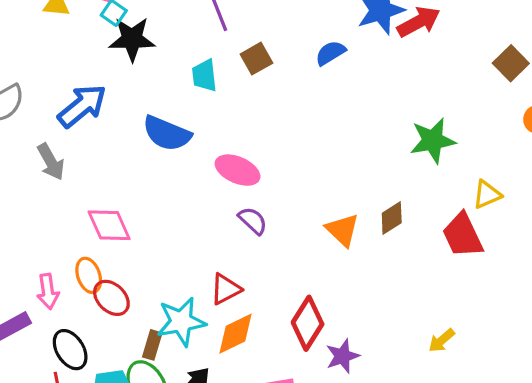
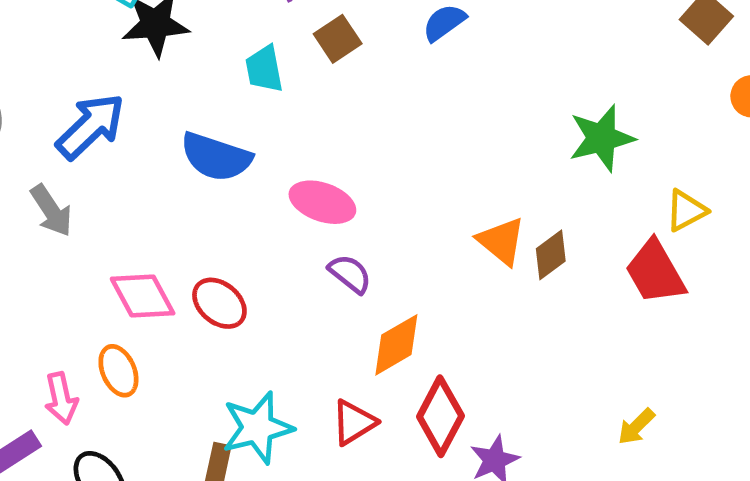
orange triangle: (342, 230) -> (501, 241), moved
red triangle: (226, 289) -> (354, 422), moved
red ellipse: (111, 298) -> (219, 303), moved
orange diamond: (236, 334) -> (396, 345), moved

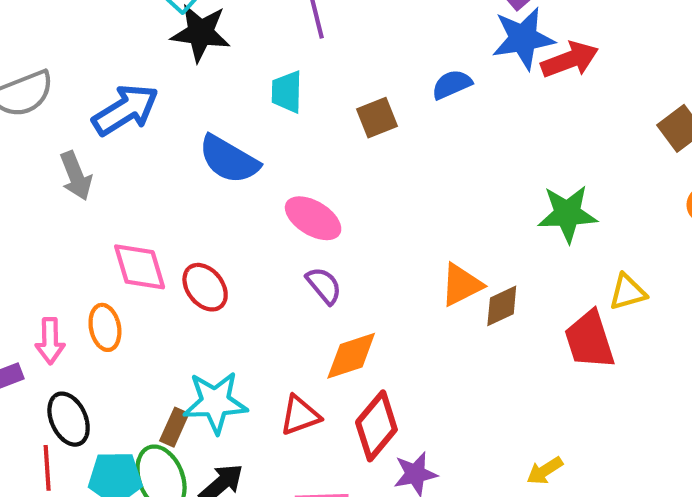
brown square: (338, 39) -> (377, 118), moved
orange triangle: (501, 241) -> (461, 285), turned 42

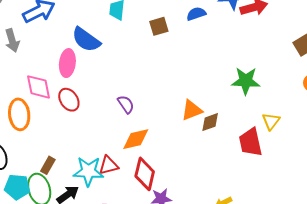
pink ellipse: (313, 218) -> (67, 63), moved, turned 60
yellow triangle: (628, 292) -> (271, 121), turned -42
orange ellipse: (105, 327) -> (19, 114), size x1.4
cyan star: (215, 402) -> (88, 171), moved
red diamond: (376, 426) -> (145, 174), turned -32

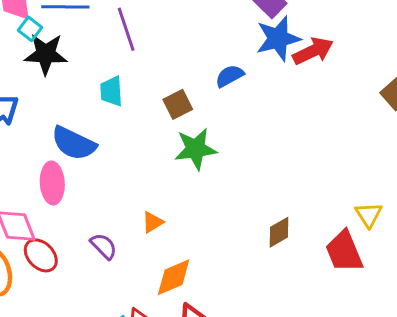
green star: (246, 81) -> (196, 149), moved
red ellipse: (69, 100) -> (41, 255), moved
purple semicircle: (126, 104) -> (104, 246), moved
orange triangle: (192, 110) -> (153, 222), moved, size x0.7

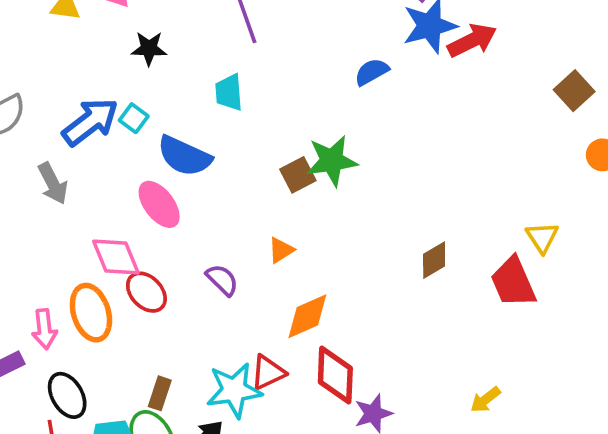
cyan square: (30, 29) -> (134, 118), moved
black star: (46, 54) -> (149, 48), size x0.7
brown square: (178, 104) -> (298, 175), moved
pink ellipse: (52, 183) -> (159, 204), turned -33

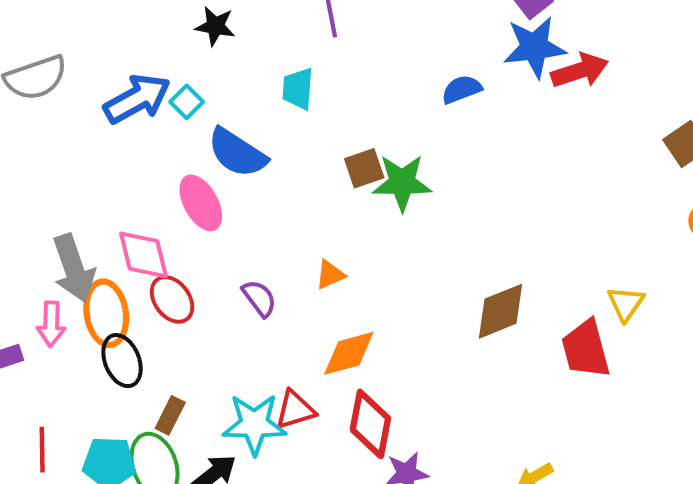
brown square: (298, 175) -> (364, 168), moved
gray arrow: (53, 183) -> (74, 268), moved, size x1.4
brown diamond: (434, 260) -> (501, 311), size x1.4
black ellipse: (67, 395) -> (122, 361), moved

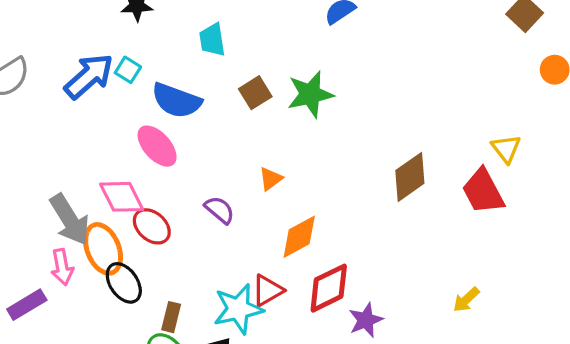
brown square: (364, 168) -> (255, 93), moved
red diamond: (370, 424) -> (329, 288), turned 66

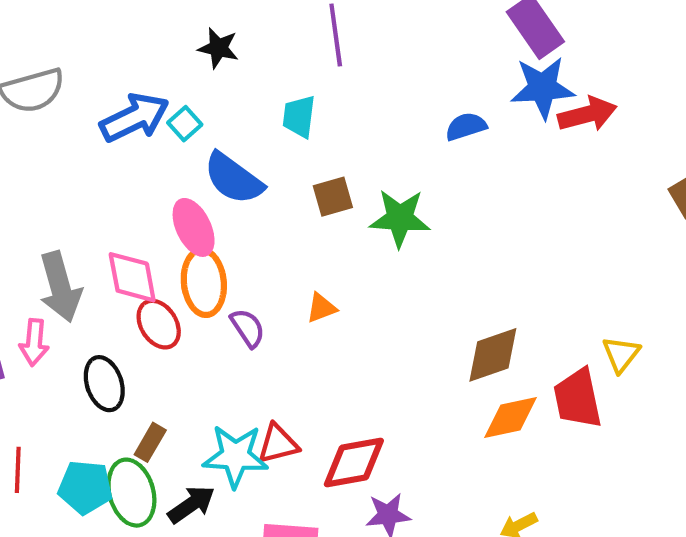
orange diamond: (299, 237) -> (511, 417), moved
orange ellipse: (103, 249) -> (204, 282), moved

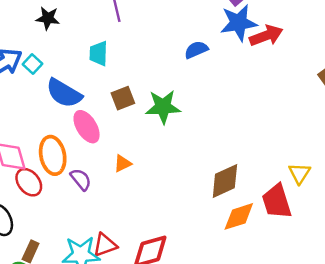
pink ellipse: (194, 227) -> (87, 127), moved

